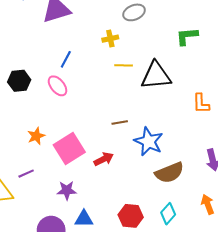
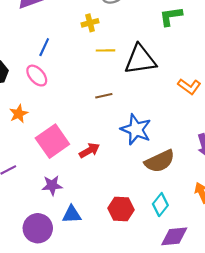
orange L-shape: (201, 103) -> (189, 86), turned -50
brown line: (120, 122) -> (104, 96), moved
orange star: (36, 136) -> (19, 114), moved

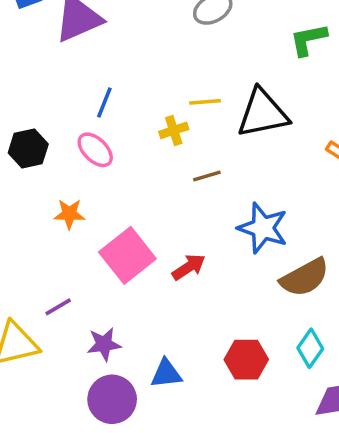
yellow cross: (90, 23) -> (174, 130), moved
orange star: (19, 114) -> (69, 214), turned 30
purple star: (52, 185) -> (104, 344), moved

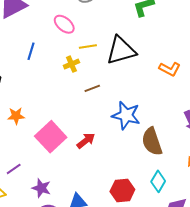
pink ellipse: (95, 150) -> (64, 24), moved
brown semicircle: (305, 278) -> (152, 142), turned 104
purple star: (104, 344) -> (41, 188), turned 30

